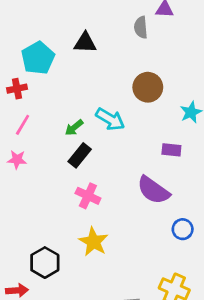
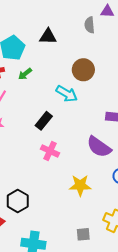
brown circle: (148, 87) -> (83, 70), moved
green arrow: (74, 128) -> (25, 74), moved
yellow star: (94, 242) -> (80, 185), moved, turned -30

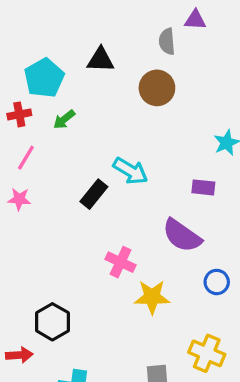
brown circle: (83, 70) -> (157, 88), moved
cyan arrow: (67, 94) -> (130, 171), moved
pink cross: (50, 151) -> (120, 262), moved

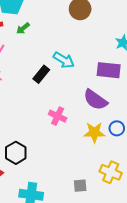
purple rectangle: (203, 187) -> (109, 70), size x1.6
yellow star: (152, 297) -> (94, 132), moved

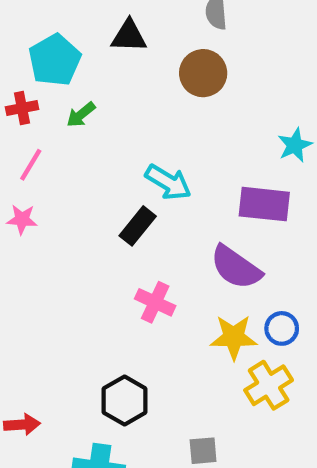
black rectangle: (41, 74) -> (138, 226), moved
black hexagon: (16, 153) -> (125, 401), moved
yellow cross: (111, 172) -> (269, 385), moved, turned 35

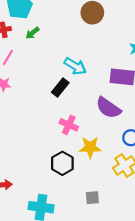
yellow star: (234, 337) -> (90, 147), moved
black hexagon: (125, 401) -> (62, 163), moved

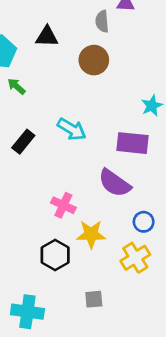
green arrow: (32, 33) -> (16, 86), turned 80
black rectangle: (60, 87) -> (23, 142), moved

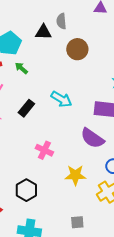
gray semicircle: (102, 21) -> (61, 21), moved
pink cross: (63, 205) -> (44, 150), moved
black hexagon: (55, 255) -> (26, 190), moved

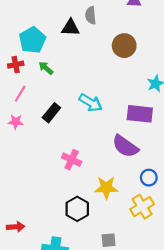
brown circle: (77, 49) -> (124, 46), moved
black hexagon: (26, 190) -> (77, 209), moved

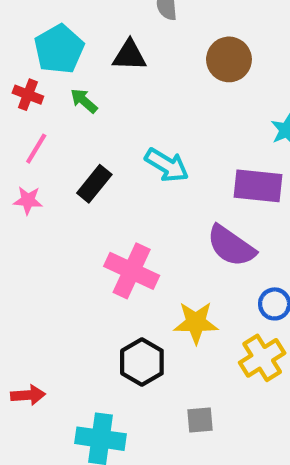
black triangle: (70, 28) -> (129, 55), moved
red cross: (16, 65) -> (28, 95), turned 32
pink cross: (72, 160) -> (132, 271), size x1.4

